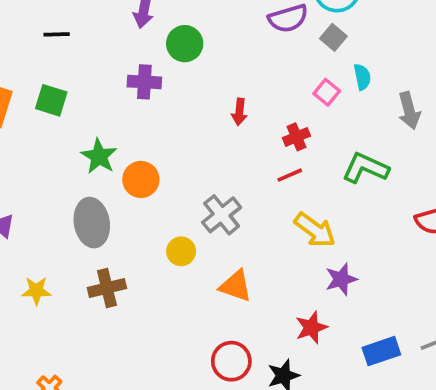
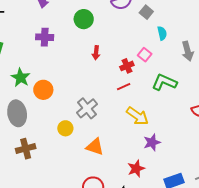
green circle: (185, 44) -> (84, 19), moved
pink square: (327, 92) -> (145, 55), moved

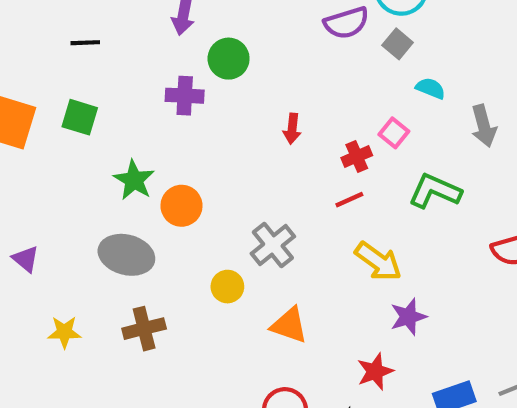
green circle: (84, 19) -> (229, 59), moved
cyan semicircle: (162, 33) -> (431, 88), turned -56
gray ellipse: (17, 113) -> (126, 255), turned -65

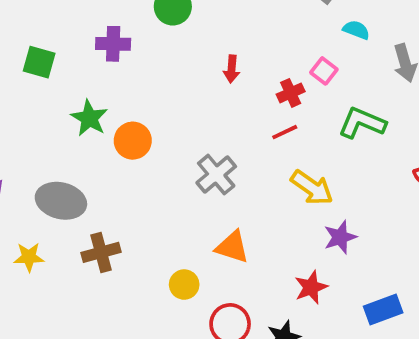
purple cross: (185, 96) -> (113, 44), moved
gray ellipse: (126, 255) -> (61, 201), moved
yellow circle: (227, 287) -> (184, 285), moved

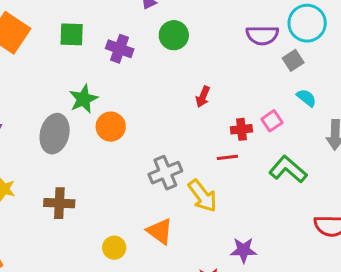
green square: (39, 62) -> (72, 34), moved, turned -32
yellow arrow: (312, 188) -> (203, 196), moved
gray ellipse: (61, 201) -> (55, 134), moved, turned 72

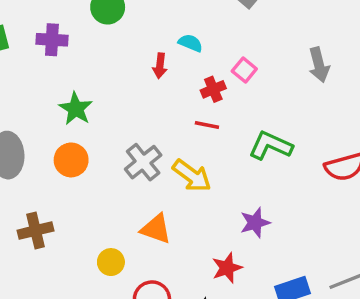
cyan semicircle: (306, 98) -> (190, 43), moved
green star: (83, 99) -> (76, 109), moved
orange circle: (111, 127) -> (71, 160), moved
red line: (227, 157) -> (207, 125), turned 35
green L-shape: (288, 169) -> (271, 146), moved

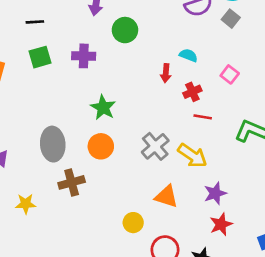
red cross: (213, 89) -> (192, 92), moved
purple star: (255, 223) -> (215, 193), moved
brown cross: (36, 231) -> (72, 182), moved

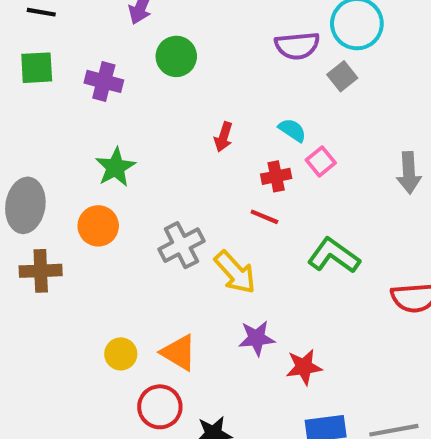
cyan semicircle: (188, 55) -> (292, 130), moved
red cross: (192, 92) -> (276, 176), moved
orange triangle: (167, 196) -> (179, 353), moved
red star: (221, 224) -> (304, 367), moved

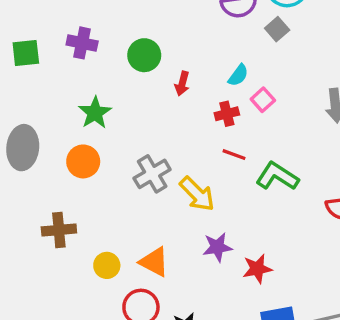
green circle: (176, 56) -> (144, 55), moved
green square: (37, 68) -> (26, 53), moved
cyan semicircle: (292, 130) -> (238, 75), turned 95
red line: (264, 217) -> (234, 155), moved
brown cross: (41, 271) -> (59, 230), moved

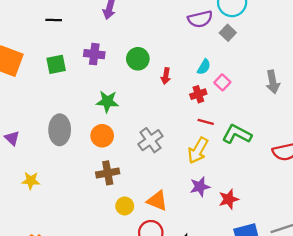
green star: (95, 113) -> (107, 101), turned -30
yellow arrow: (197, 194) -> (198, 150), moved, turned 80
brown cross: (59, 230) -> (108, 173), moved

